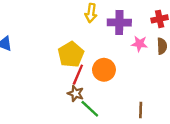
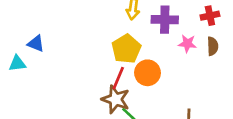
yellow pentagon: (71, 54) -> (126, 49), moved
brown star: (76, 93) -> (116, 99), size x1.5

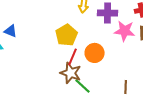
pink star: (187, 44) -> (125, 31), size x1.5
yellow pentagon: (126, 49) -> (67, 35), moved

